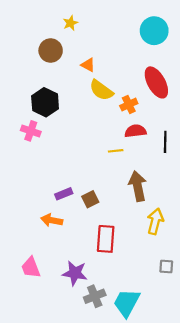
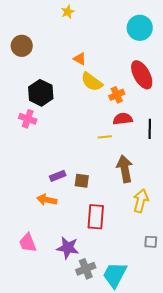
yellow star: (70, 23) -> (68, 12), moved
brown circle: (51, 51) -> (22, 46), moved
brown square: (90, 199) -> (82, 181), turned 35

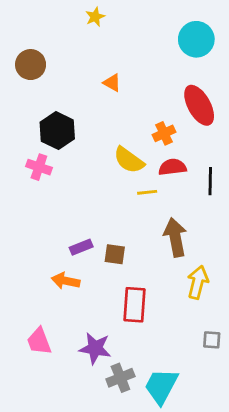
yellow semicircle: (92, 82) -> (129, 160), moved

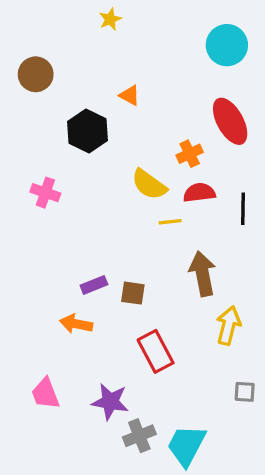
black hexagon: (57, 131) -> (87, 131), moved
red rectangle: (134, 305) -> (156, 351), turned -32

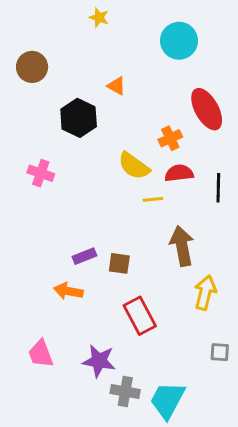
yellow star: (110, 19) -> (99, 17), turned -30
cyan circle: (227, 45) -> (179, 41), moved
gray cross: (139, 436) -> (125, 391), turned 32

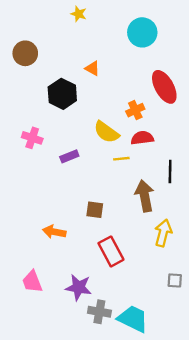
black line: (218, 188) -> (170, 171), moved
purple rectangle: (84, 256) -> (69, 156), moved
cyan trapezoid: (167, 400) -> (133, 319), turned 88

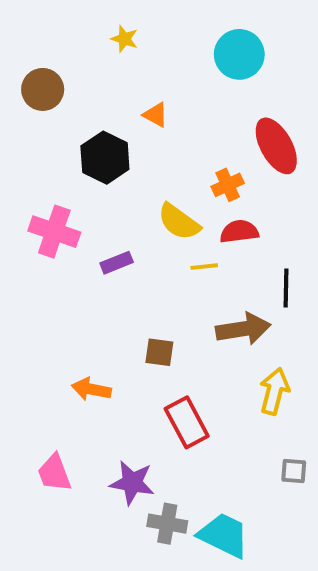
yellow star: (79, 14) -> (124, 39), moved
pink cross: (32, 138) -> (54, 232), size x1.4
brown arrow: (145, 196) -> (243, 329), turned 92

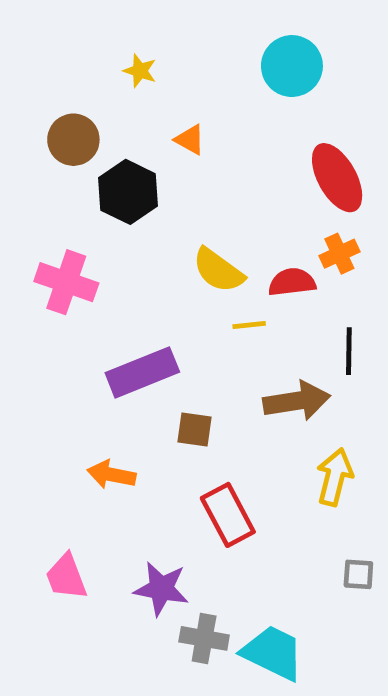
yellow star: (124, 39) -> (140, 71), moved
brown circle: (43, 89) -> (73, 140), moved
orange cross: (228, 185) -> (339, 254), moved
purple rectangle: (117, 263) -> (142, 372), moved, size x1.8

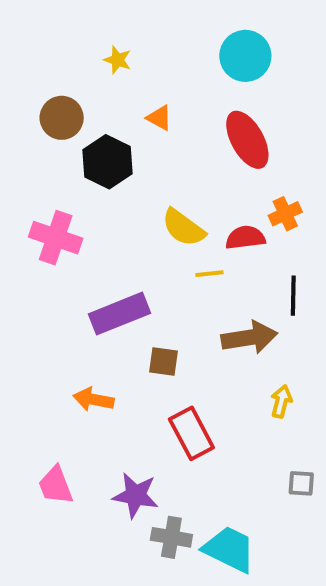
red ellipse: (337, 178) -> (247, 140), moved
yellow arrow: (335, 477) -> (281, 401), size x0.7

